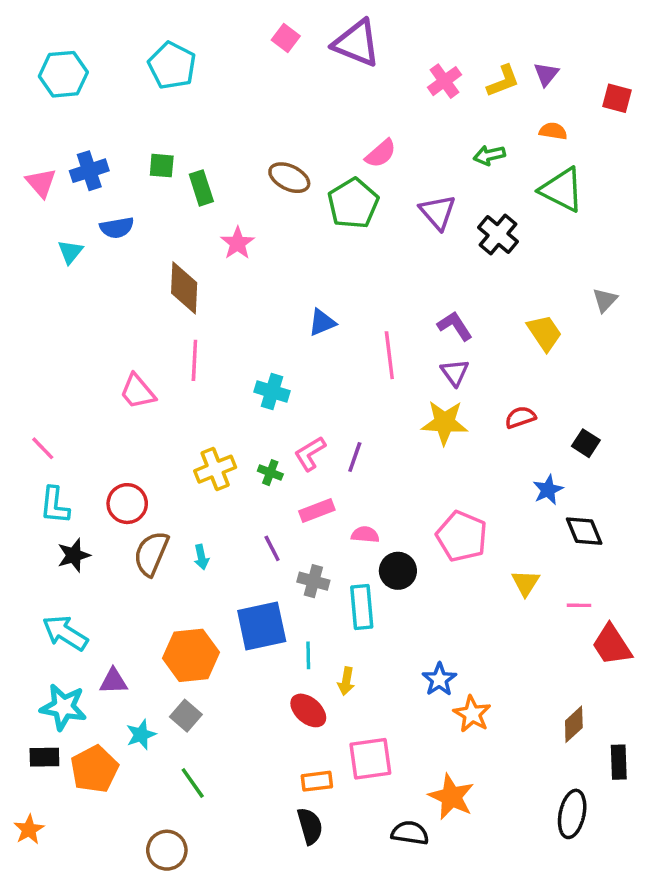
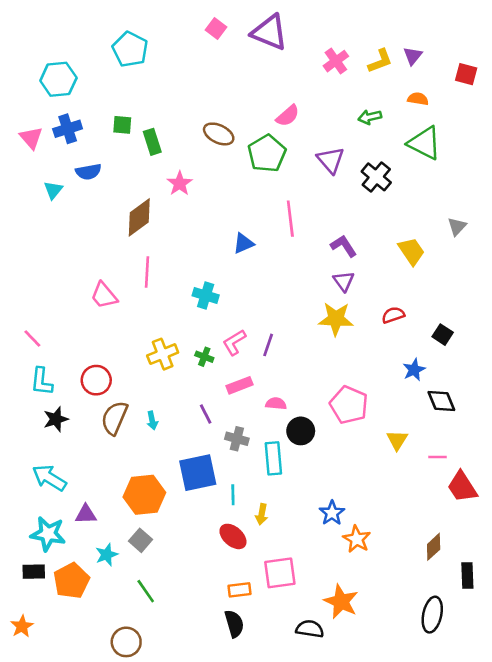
cyan hexagon: (63, 74) -> (58, 79), moved
brown diamond: (184, 288) -> (139, 217), turned 51
pink line: (389, 355) -> (290, 219), moved

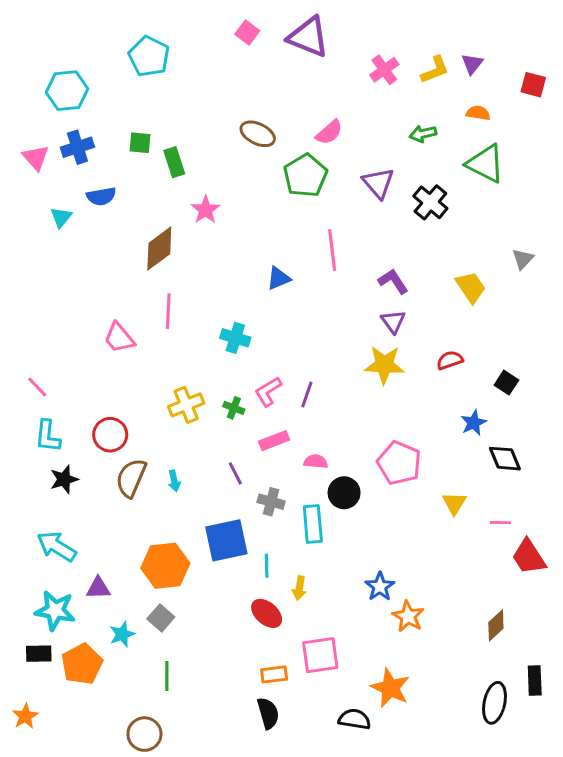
brown ellipse: (219, 134) -> (258, 134), moved
black rectangle: (467, 576) -> (535, 680), moved
green line: (146, 591) -> (167, 676), turned 35

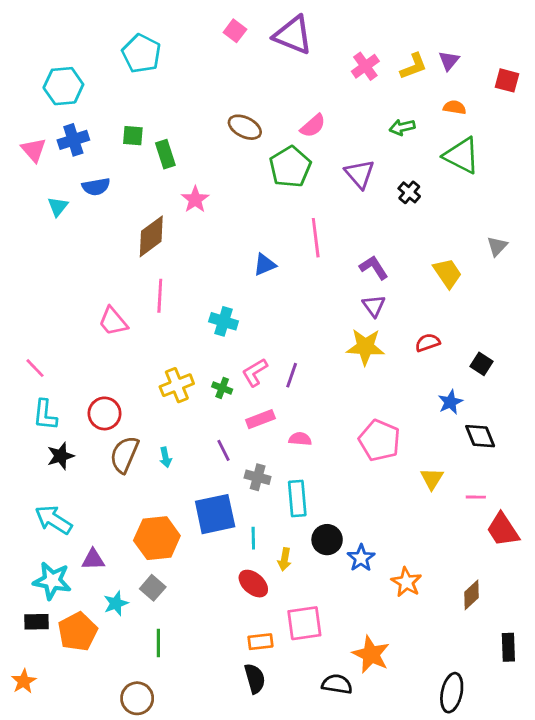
black cross: (430, 202) -> (409, 192), size x0.7
black circle: (344, 493) -> (327, 540), moved
orange star: (408, 616) -> (406, 582), moved
black ellipse: (494, 703) -> (452, 693), moved

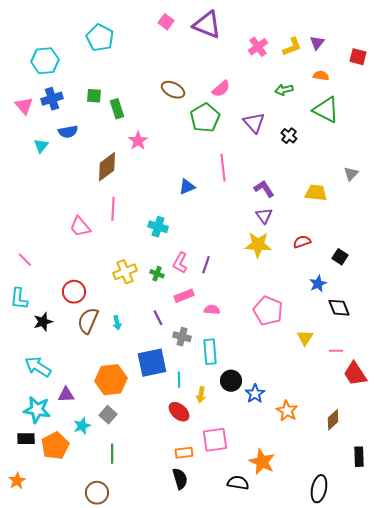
yellow trapezoid: (447, 273) -> (316, 193), turned -50
pink L-shape: (255, 372) -> (180, 263), turned -30
cyan L-shape: (45, 415) -> (19, 299), moved

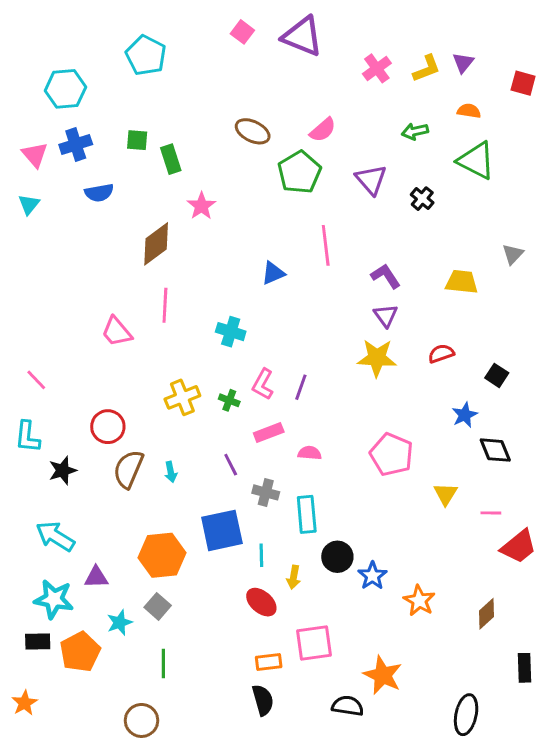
cyan triangle: (41, 146) -> (29, 204), moved
red trapezoid: (355, 374) -> (519, 547), turned -96

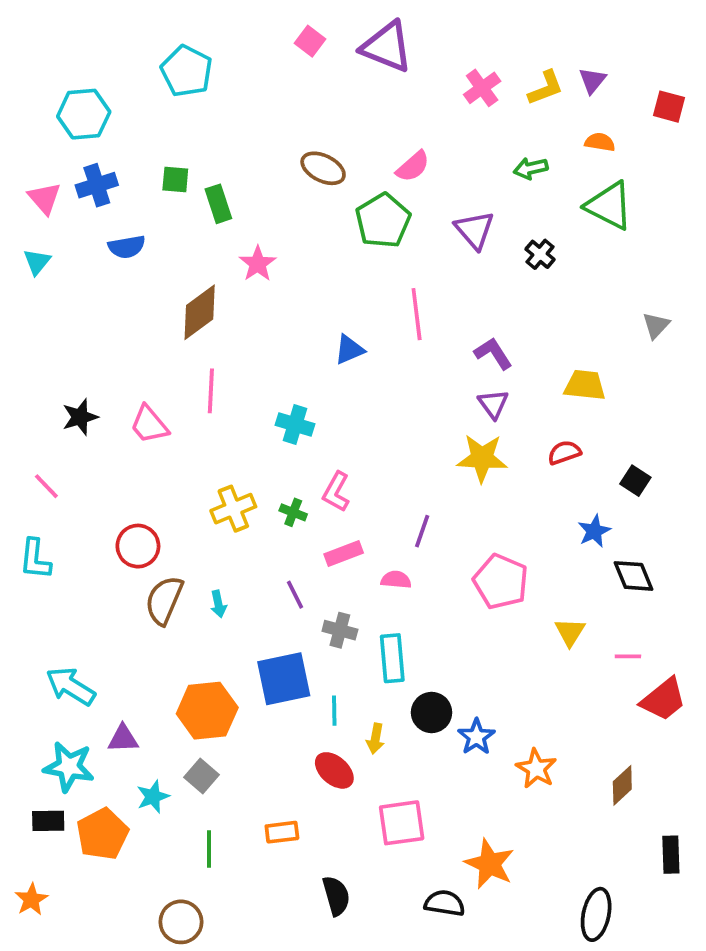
yellow trapezoid: (462, 282) -> (585, 385), moved
purple line: (301, 387) -> (422, 531), moved
black star: (63, 470) -> (80, 417), moved
orange rectangle: (269, 662) -> (282, 832), moved

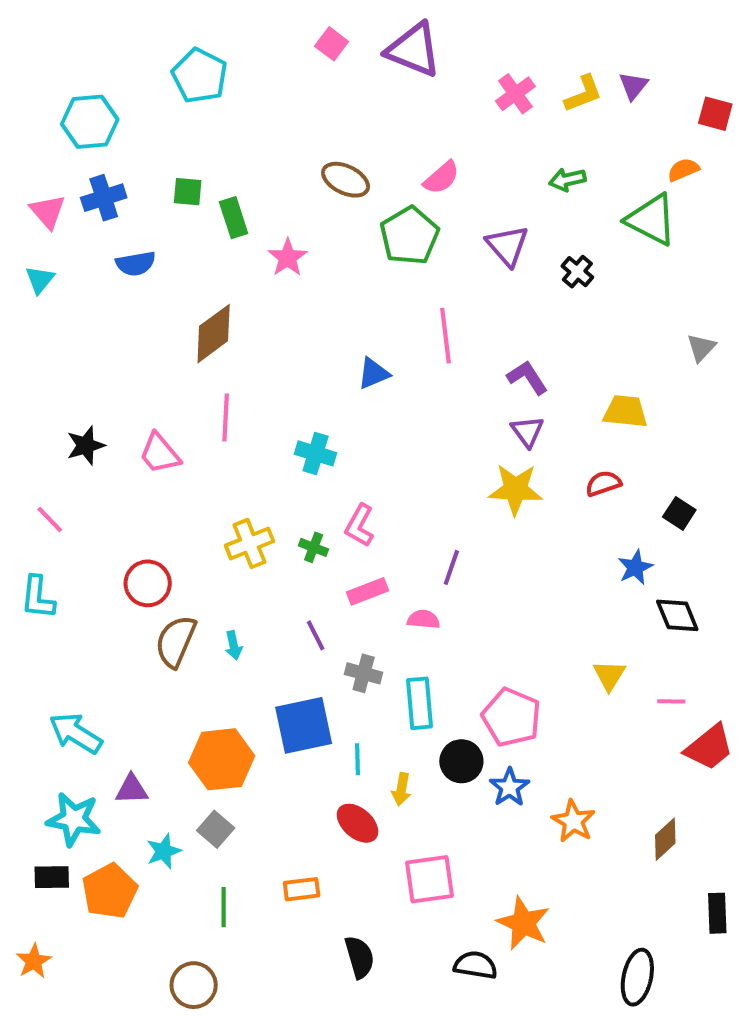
orange semicircle: (600, 142) -> (683, 170), moved, turned -32
pink star: (258, 264) -> (288, 258), moved
pink pentagon: (501, 582) -> (511, 717), moved

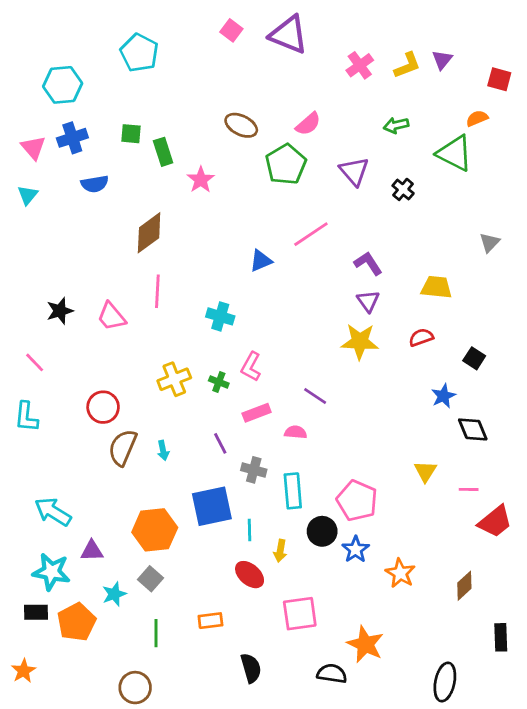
pink line: (445, 336) -> (311, 234), turned 63
purple line: (451, 567) -> (315, 396), turned -75

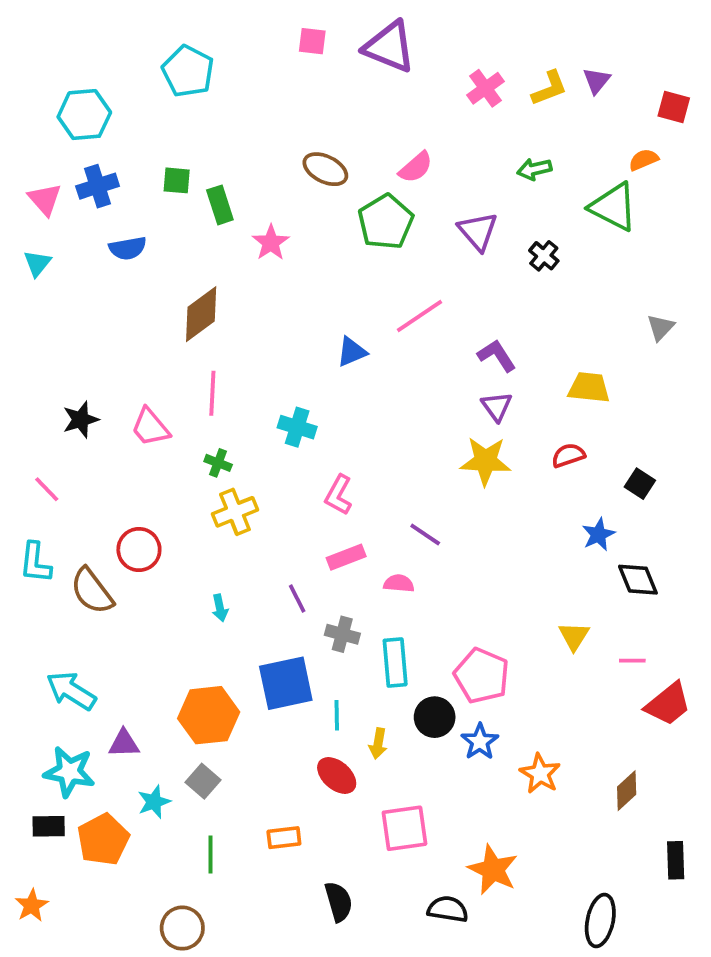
pink square: (231, 30) -> (312, 41), turned -30
green cross: (219, 382) -> (218, 463), moved
brown semicircle: (123, 448) -> (92, 591), moved, turned -60

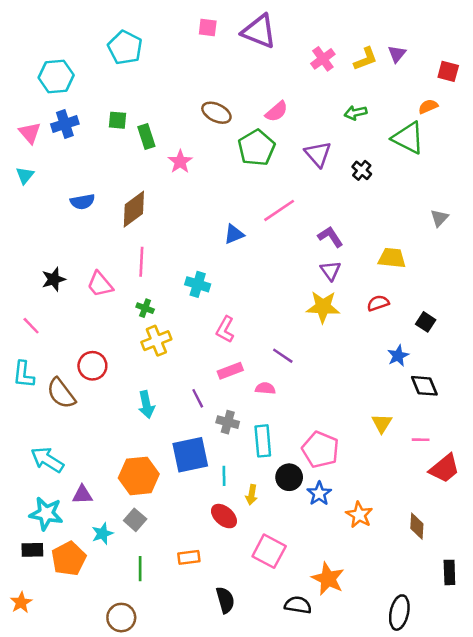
blue semicircle: (128, 248) -> (82, 202), moved
cyan arrow: (220, 608) -> (146, 405), size x1.5
brown diamond: (627, 791) -> (417, 526), turned -44
pink square: (404, 828) -> (269, 551), turned 36

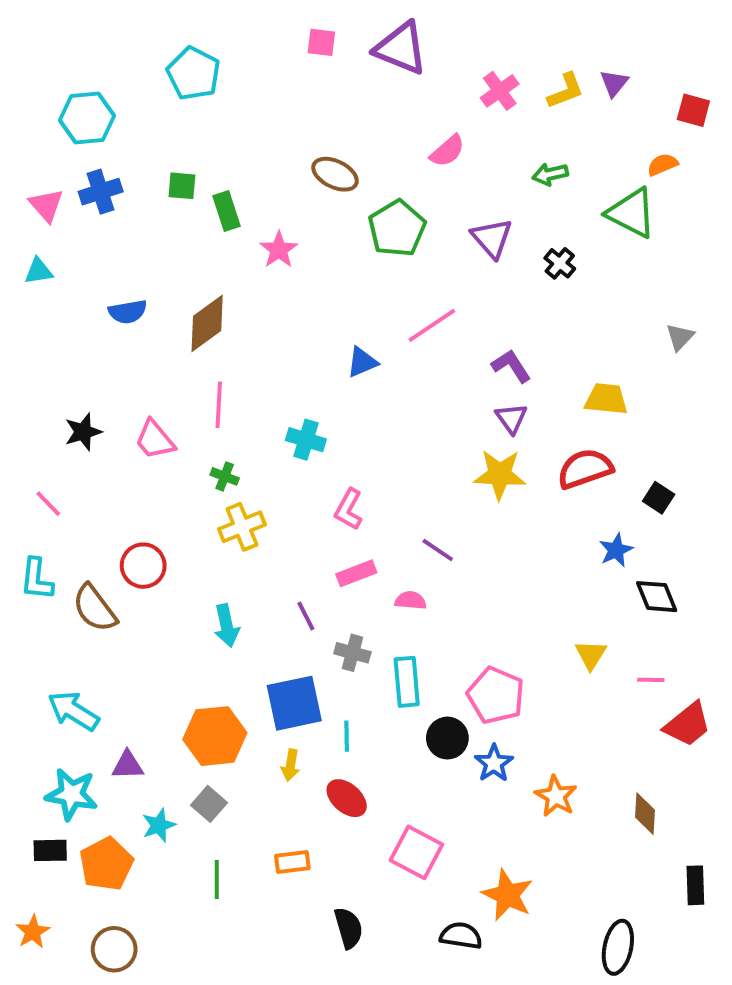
pink semicircle: (277, 111) -> (447, 151), moved
cyan triangle: (25, 175) -> (39, 271), turned 42
red semicircle: (378, 303) -> (585, 469), size x1.6
yellow arrow: (252, 495) -> (290, 765), moved
brown circle: (121, 618) -> (114, 949), moved

